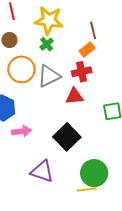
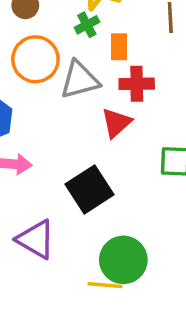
orange rectangle: (87, 50) -> (119, 47), moved, turned -63
red triangle: (74, 96) -> (116, 123), turned -48

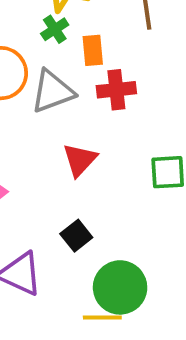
red triangle: (116, 123) -> (80, 160), moved
black square: (90, 189) -> (76, 236), moved, size x0.6

